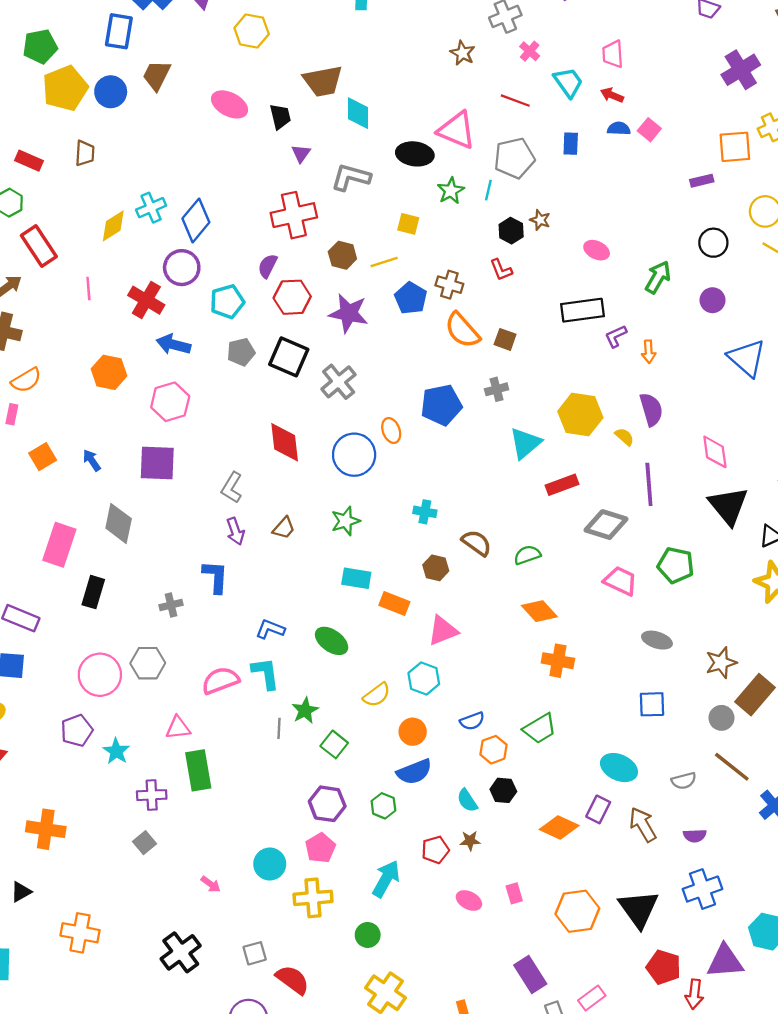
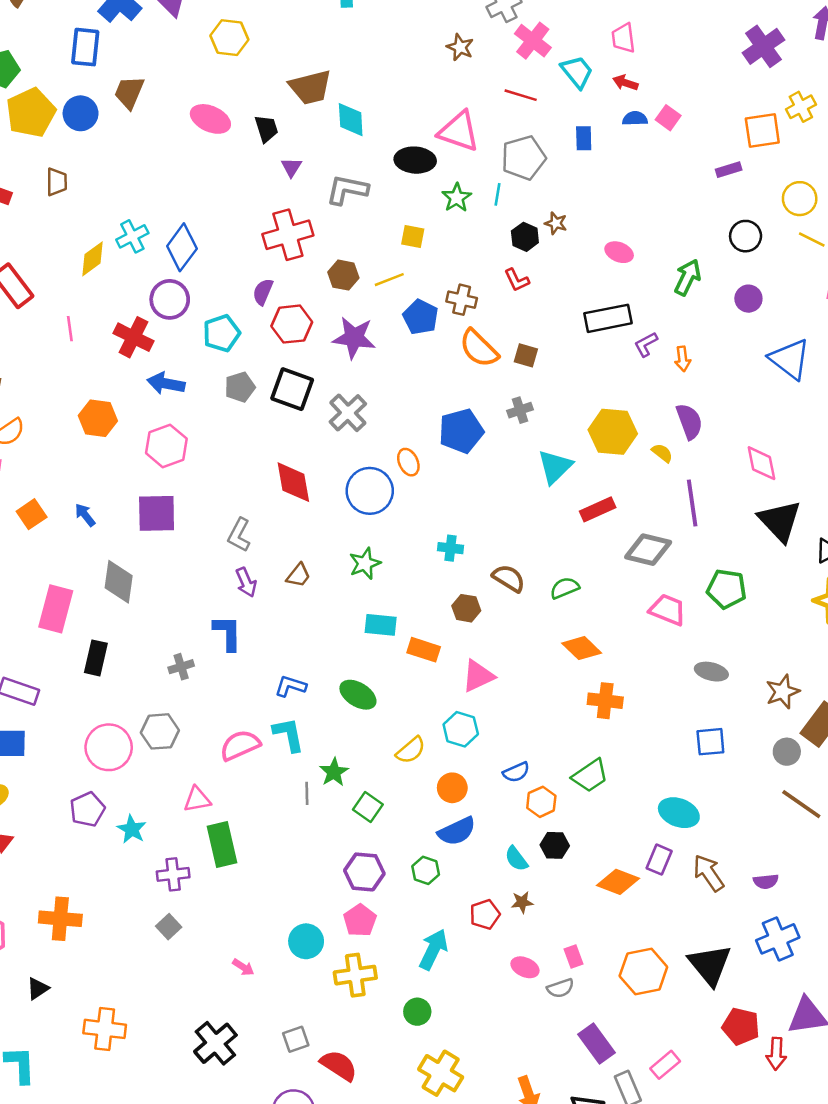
pink cross: (530, 51) -> (533, 41), size x1.6
gray semicircle: (684, 781) -> (560, 988), moved

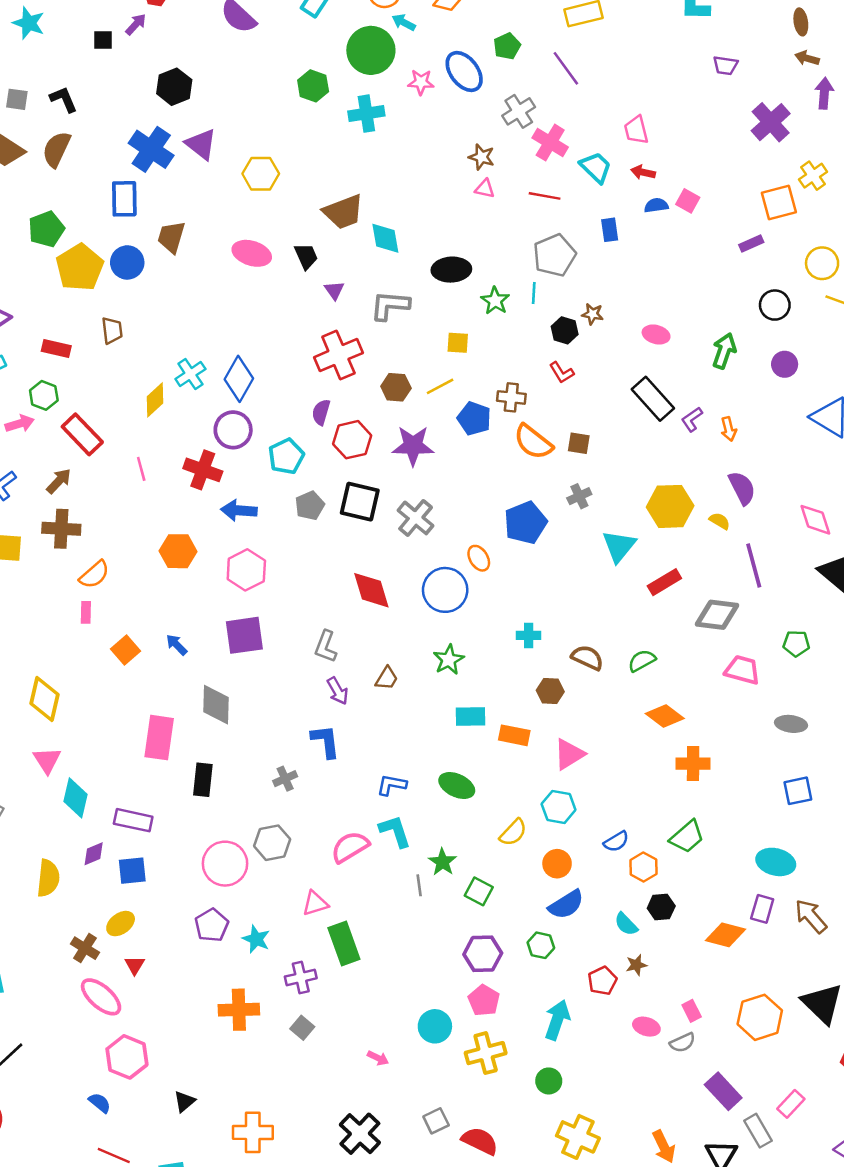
pink triangle: (459, 131) -> (485, 189), moved, size x0.5
black rectangle: (608, 318) -> (653, 399), turned 66
green pentagon: (727, 589) -> (796, 643), size x0.7
orange cross: (60, 919) -> (239, 1010), moved

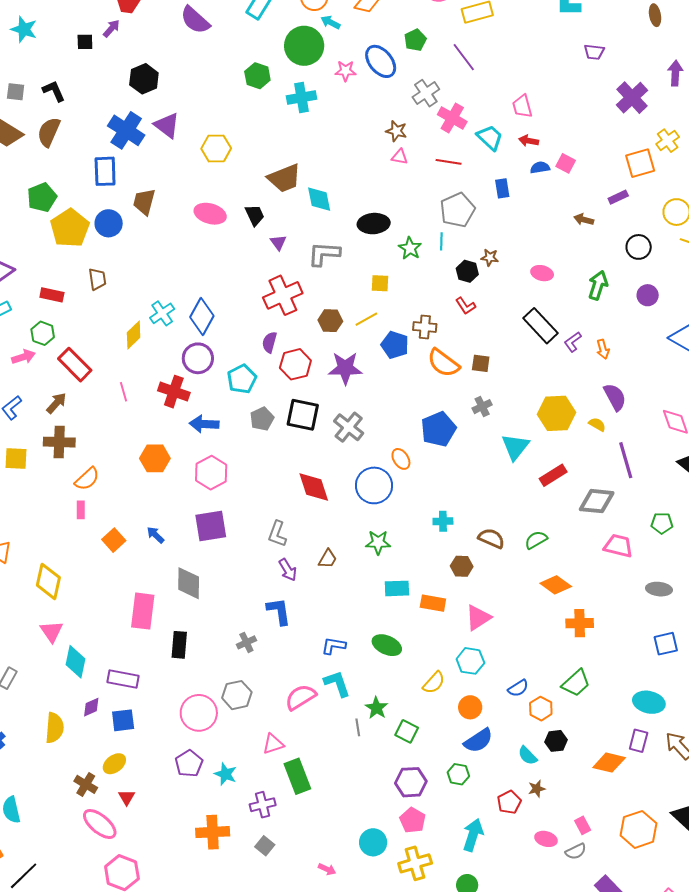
brown arrow: (807, 58) -> (584, 220), moved
green star: (449, 660) -> (378, 542), turned 30

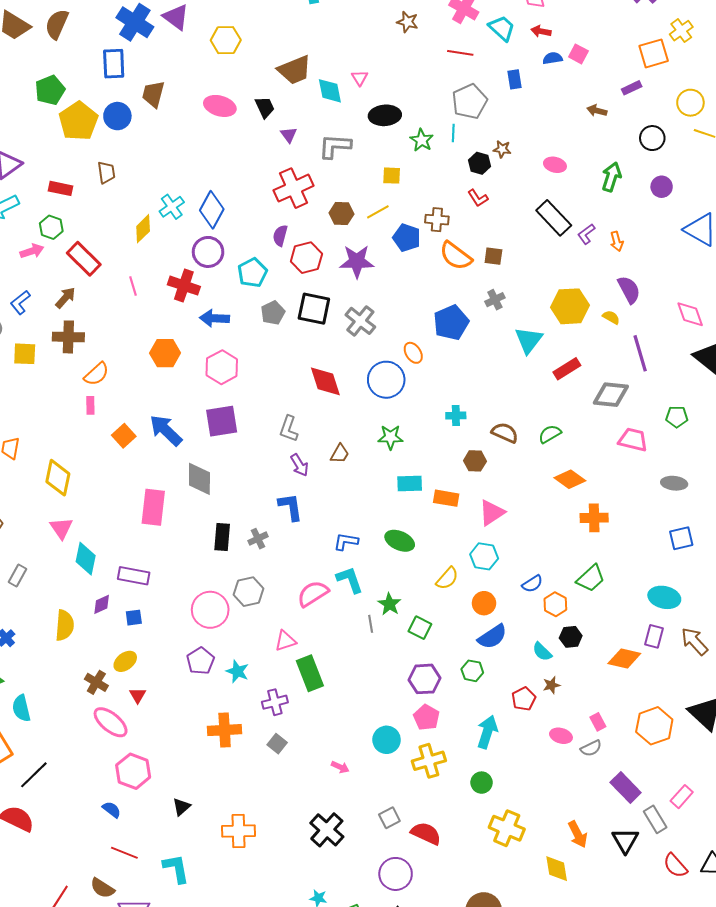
pink triangle: (400, 157) -> (360, 78), moved, turned 48
blue arrow: (155, 535) -> (166, 430), size x1.8
black rectangle: (179, 645) -> (222, 537), moved
blue square: (123, 720) -> (134, 618), size x0.7

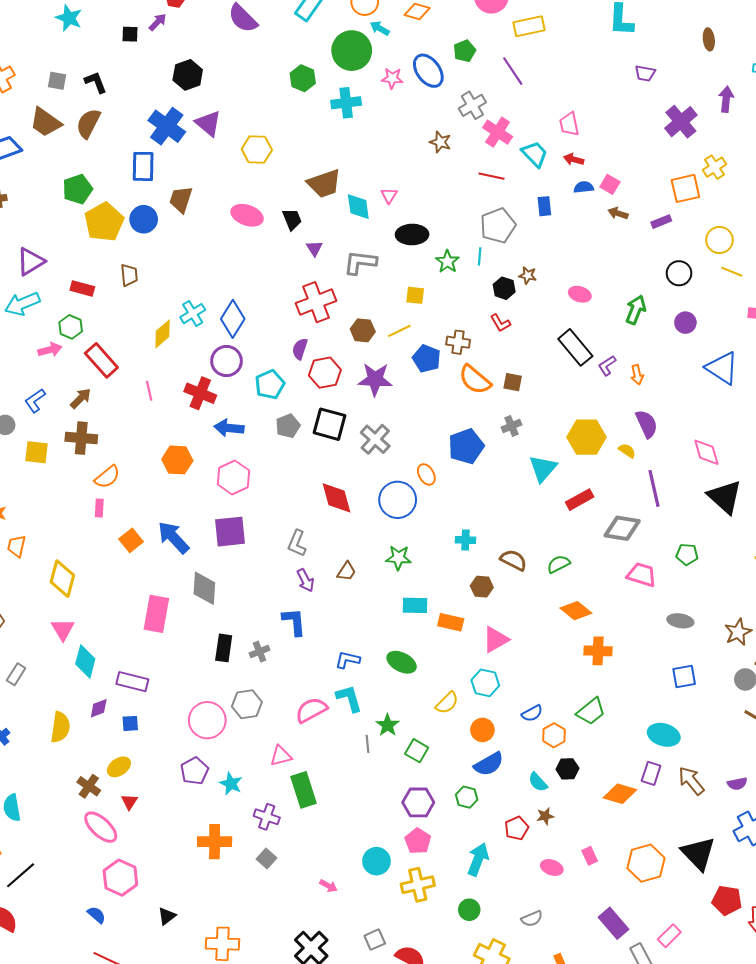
brown arrow: (597, 111) -> (618, 213), moved
purple cross: (275, 702) -> (267, 817), turned 30
gray semicircle: (591, 748) -> (532, 919), moved

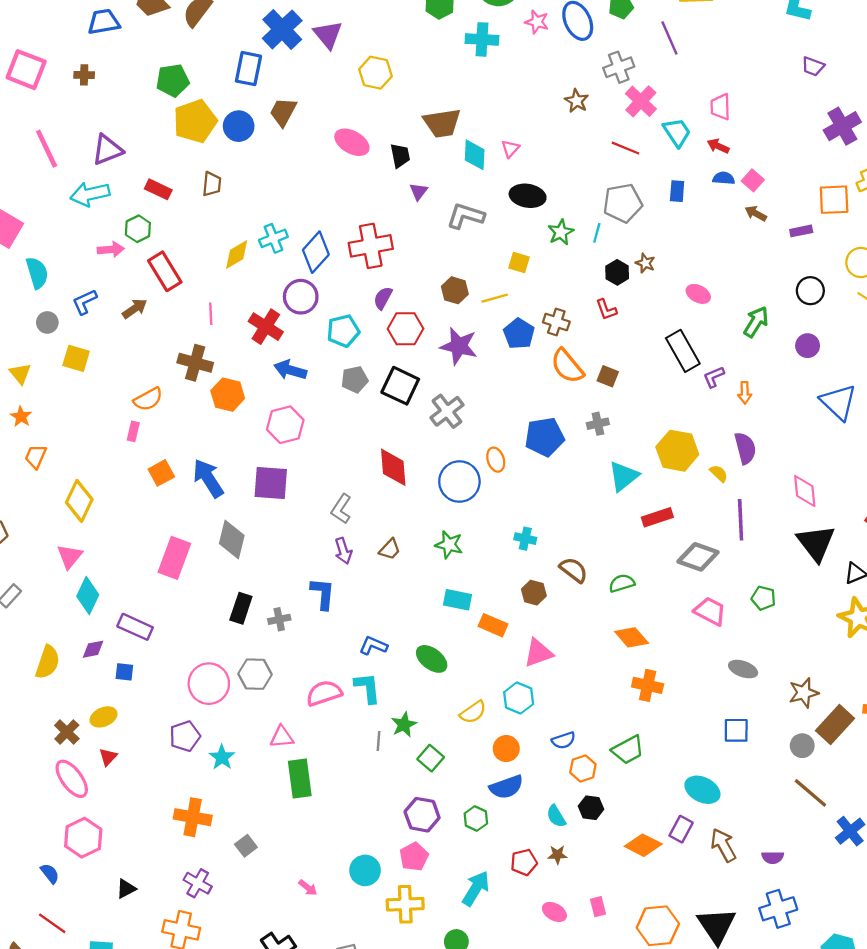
red cross: (316, 302) -> (371, 246), moved
brown cross: (81, 438) -> (195, 363), moved
purple cross: (267, 817) -> (198, 883), moved

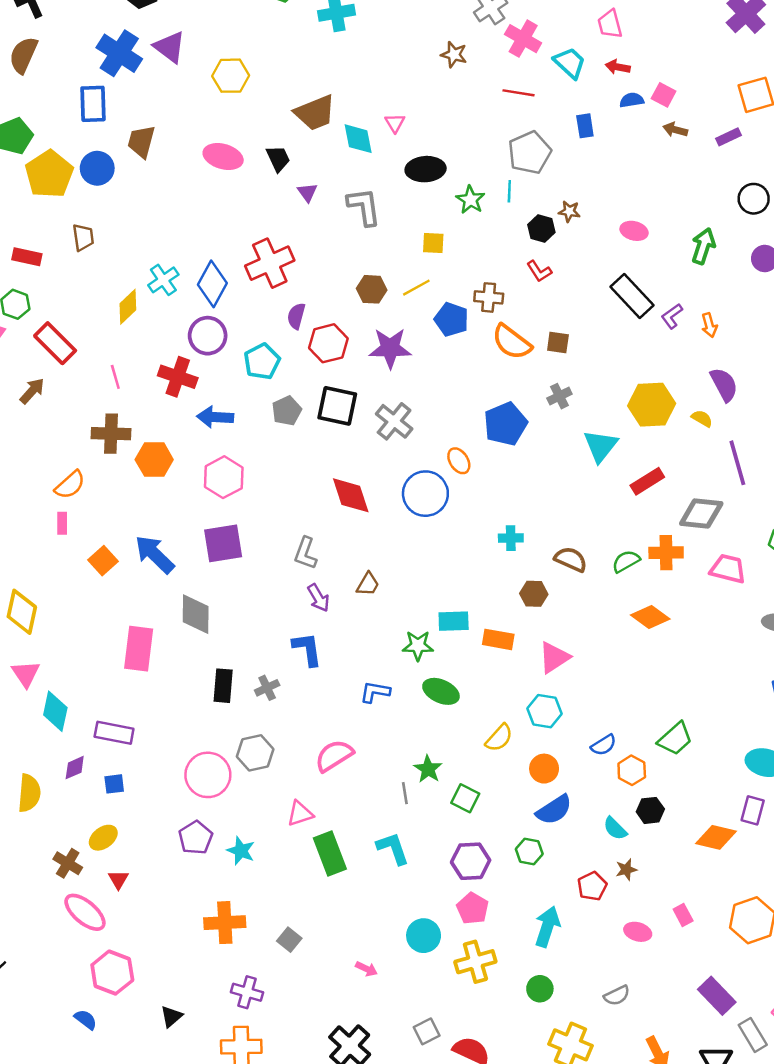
gray L-shape: (466, 216) -> (364, 207), turned 78
green star: (449, 545) -> (418, 646), moved
orange cross: (648, 685) -> (666, 553), moved
cyan L-shape: (367, 688) -> (393, 848), moved

